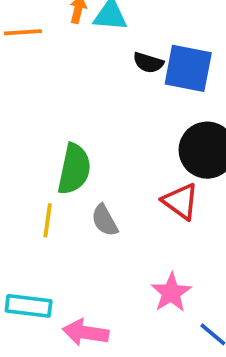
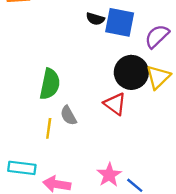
yellow line: (48, 220) -> (49, 128), moved
pink star: (171, 293) -> (109, 175), moved

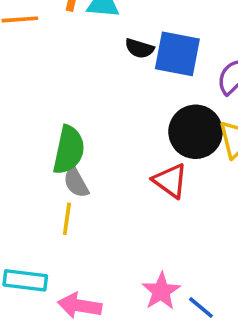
gray semicircle: (68, 115) -> (76, 182), moved

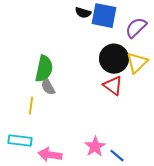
red triangle: (170, 181) -> (113, 86), moved
yellow line: (67, 219) -> (31, 106), moved

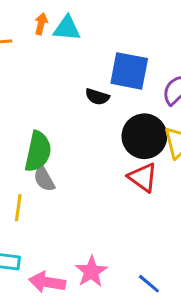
black semicircle: (83, 13) -> (97, 97), moved
pink star: (95, 147) -> (91, 272), moved

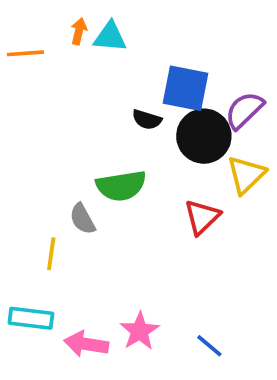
black circle: (144, 136) -> (204, 136), moved
green semicircle: (38, 151) -> (121, 186), moved, turned 69
red triangle: (143, 177) -> (202, 217), turned 40

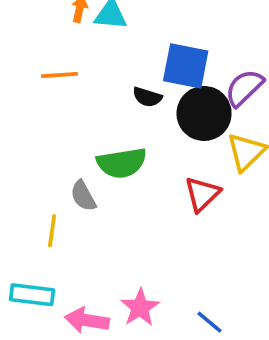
orange line: (25, 53) -> (59, 75), moved

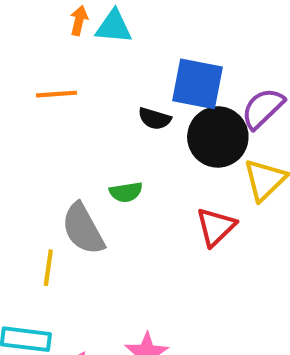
green semicircle: (122, 163) -> (126, 192), size x0.6
gray semicircle: (83, 196) -> (83, 229), size x1.5

